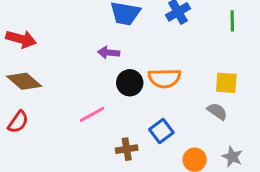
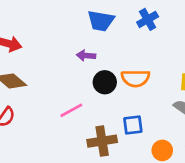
blue square: (161, 131) -> (133, 125), turned 30
brown cross: (127, 149) -> (102, 141), size x1.5

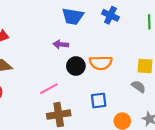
blue cross: (148, 19) -> (110, 15), turned -35
brown cross: (102, 141) -> (59, 115), moved

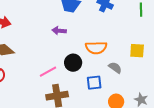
black circle: (76, 66) -> (73, 63), moved
gray semicircle: (138, 87) -> (115, 68), moved

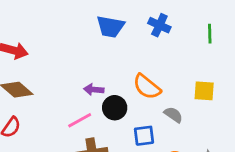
purple arrow: (59, 31) -> (94, 90), moved
orange semicircle: (96, 48) -> (147, 87), turned 40

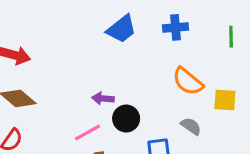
blue cross: (159, 25) -> (176, 27), turned -30
blue trapezoid: (110, 27) -> (121, 29), turned -48
orange semicircle: (147, 87) -> (188, 81), moved

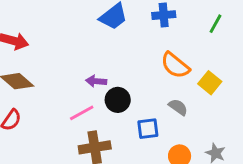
green line: (231, 37) -> (215, 24), turned 30
yellow square: (225, 100) -> (210, 83), turned 35

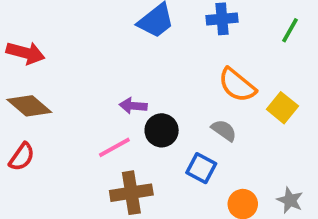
gray semicircle: (178, 107) -> (224, 130), moved
blue square: (148, 129) -> (201, 168), turned 35

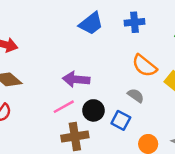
purple arrow: (133, 106) -> (76, 79), size x1.5
black circle: (162, 130) -> (93, 110), moved

